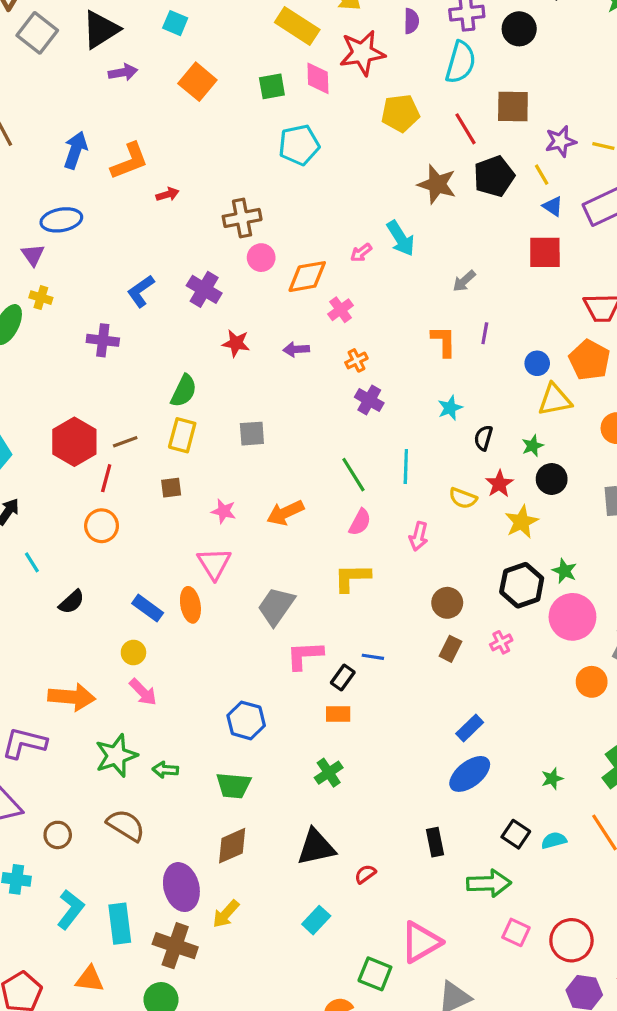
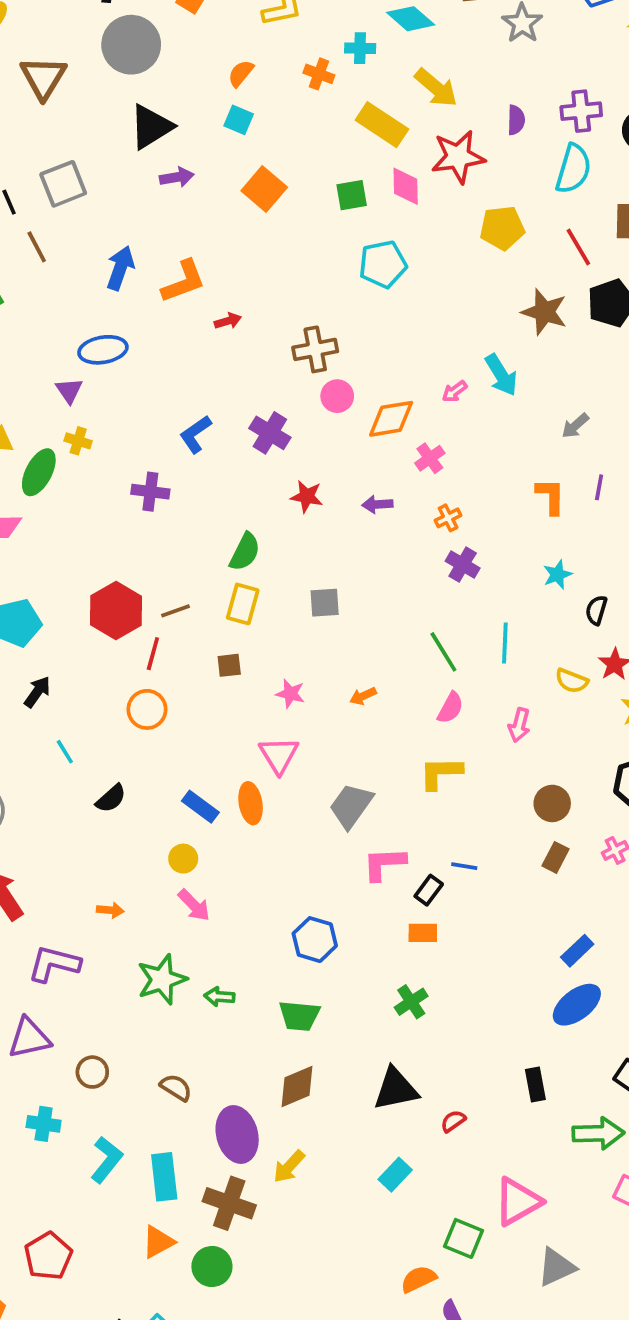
gray square: (37, 33) -> (63, 184), moved, turned 30
orange arrow: (285, 513) -> (363, 696), size x0.6
orange arrow: (72, 697) -> (110, 910), size x0.5
brown semicircle: (126, 825) -> (176, 1088), moved, size x0.7
orange triangle: (90, 979) -> (158, 1242), moved, turned -36

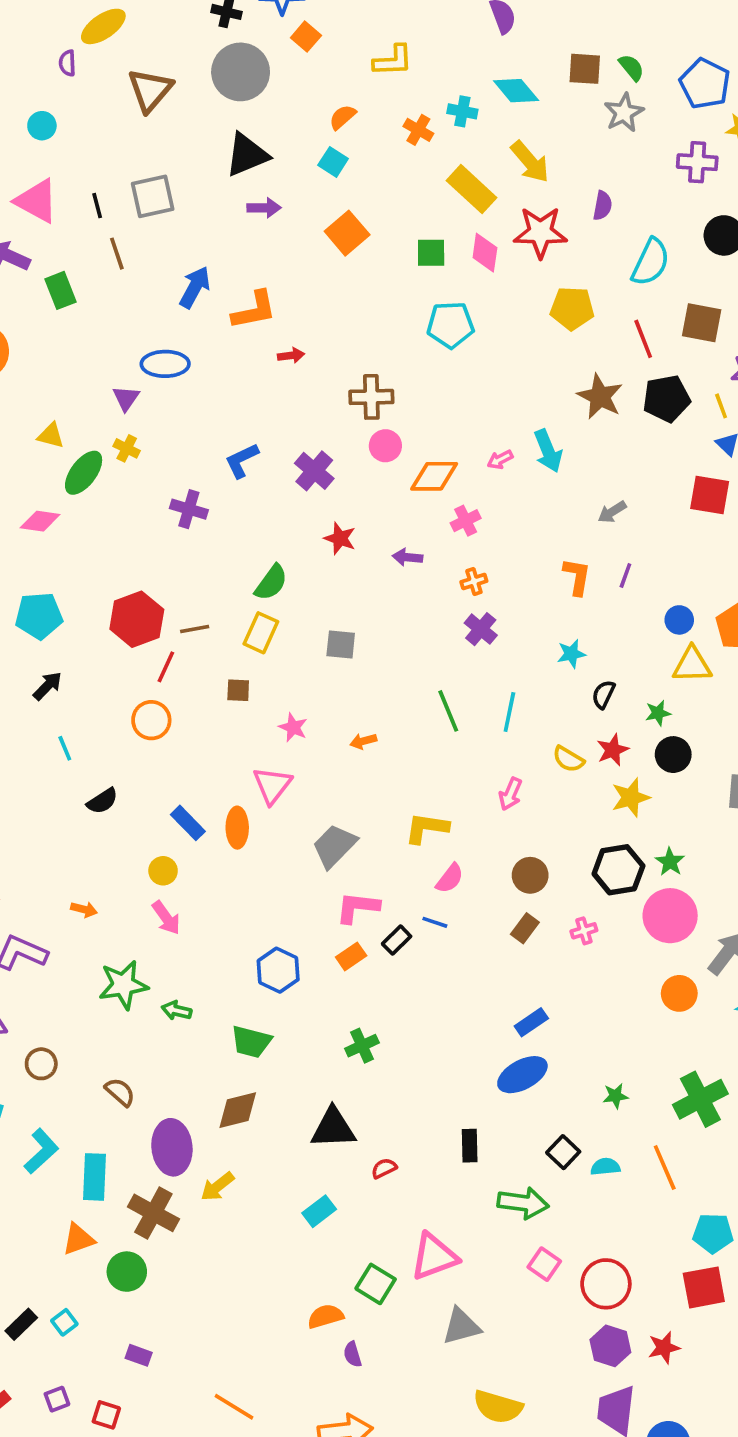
purple cross: (581, 111) -> (697, 162), moved
pink semicircle: (450, 708) -> (450, 878), moved
orange rectangle: (423, 933) -> (351, 956), moved, turned -44

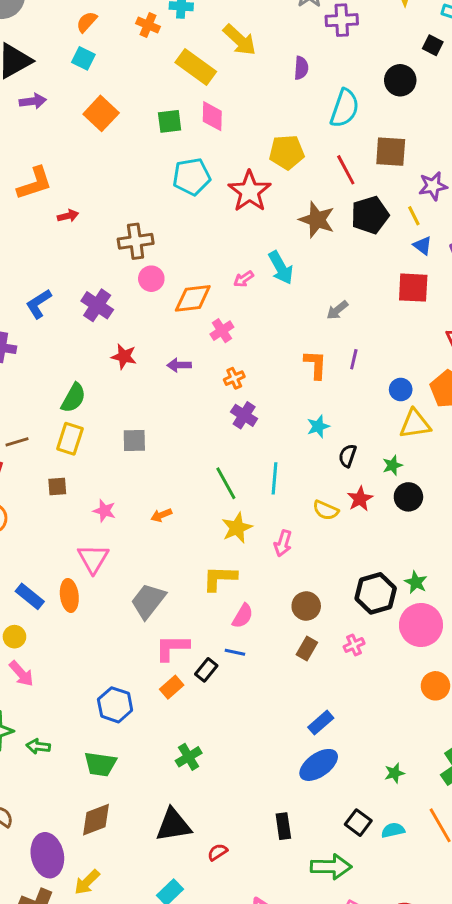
purple cross: (697, 162) -> (342, 20), moved
red star: (540, 232) -> (250, 191), moved, turned -30
yellow star: (631, 798) -> (237, 528), moved

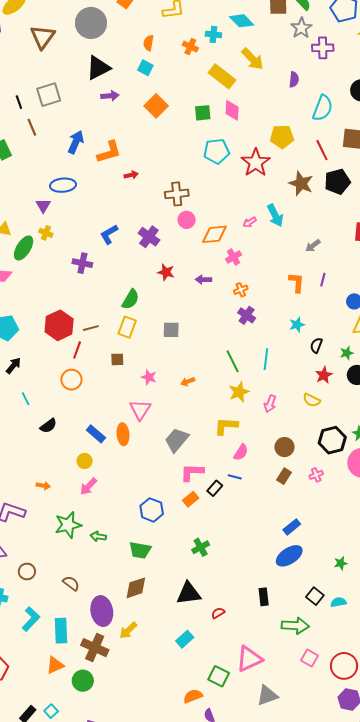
orange semicircle: (87, 22) -> (149, 43), turned -35
yellow semicircle: (326, 510) -> (312, 400), moved
pink arrow: (21, 674) -> (88, 486), turned 84

